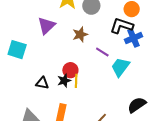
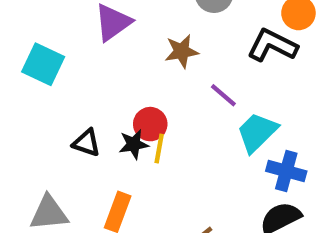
blue cross: (134, 38) -> (286, 171), moved, turned 30

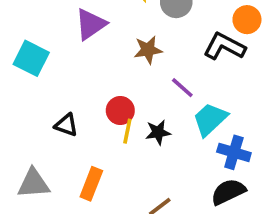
black star: (134, 144) -> (158, 132), moved

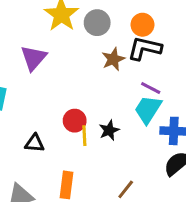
orange circle: (247, 20) -> (142, 25), moved
brown star: (148, 50) -> (113, 59), moved
purple line: (182, 88) -> (151, 88), moved

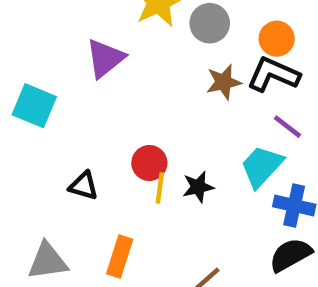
purple line: (151, 88) -> (288, 127), moved

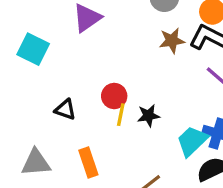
cyan trapezoid: (262, 166) -> (192, 141), moved
orange rectangle: (120, 257) -> (88, 163), turned -40

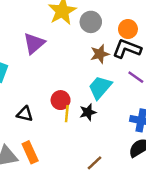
cyan trapezoid: (192, 141) -> (100, 87), moved
orange rectangle: (88, 163) -> (30, 152), moved

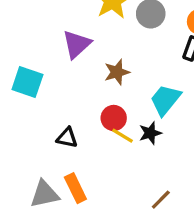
brown star: (100, 54) -> (117, 72), moved
yellow line: (67, 114) -> (123, 136), turned -63

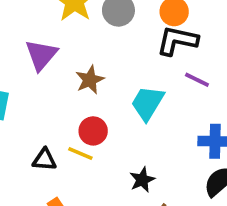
black star: (150, 133) -> (142, 180), moved
yellow line: (123, 136) -> (80, 153), moved

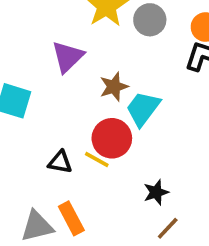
cyan trapezoid: (147, 103) -> (143, 109), moved
red circle: (93, 131) -> (112, 138), size x1.4

